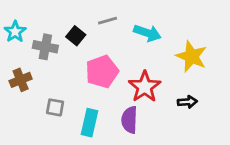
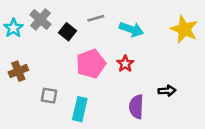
gray cross: (45, 47) -> (40, 19), moved, turned 30
yellow star: (191, 56) -> (184, 29), moved
red star: (145, 87) -> (125, 64), moved, size x0.6
purple semicircle: (129, 120) -> (136, 107), moved

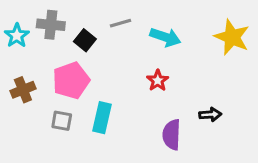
gray cross: (40, 19) -> (51, 25), turned -35
pink pentagon: (91, 64) -> (71, 80), moved
cyan rectangle: (80, 109) -> (102, 118), moved

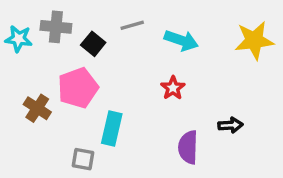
cyan star: (17, 36) -> (19, 39), turned -30
yellow star: (232, 37) -> (254, 40), turned -30
brown cross: (23, 90) -> (37, 108), moved, turned -35
gray square: (62, 121) -> (83, 159), moved

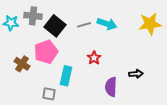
gray line: (132, 25) -> (84, 25), moved
black square: (93, 44) -> (55, 26), size x1.5
red star: (173, 88) -> (94, 58), moved

